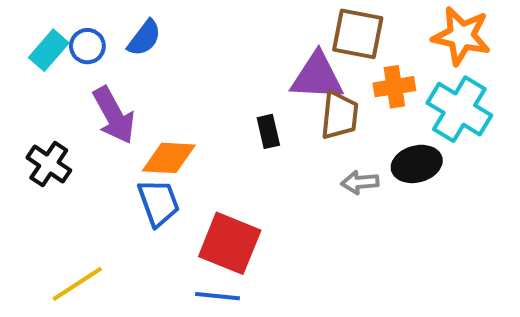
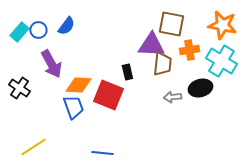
red square: (230, 243) -> (108, 95), moved

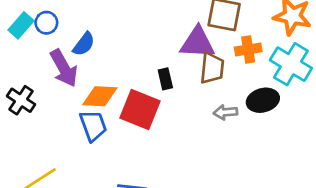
blue semicircle: (66, 26) -> (84, 44), moved

